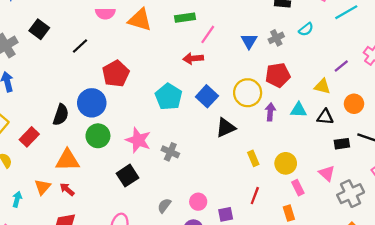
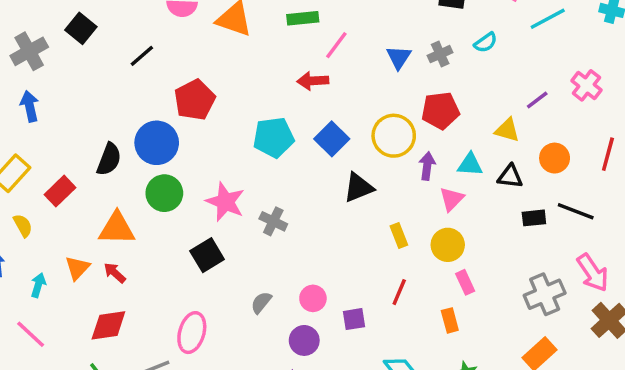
cyan pentagon: (169, 97) -> (274, 137), turned 30
pink triangle: (327, 173) -> (452, 199), moved, turned 30

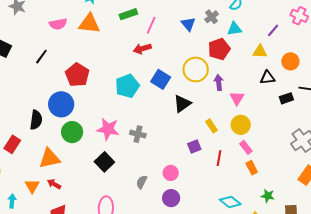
cyan triangle: (470, 165) -> (234, 29), moved
pink rectangle: (465, 282) -> (246, 147), moved
purple square: (354, 319) -> (194, 146), moved

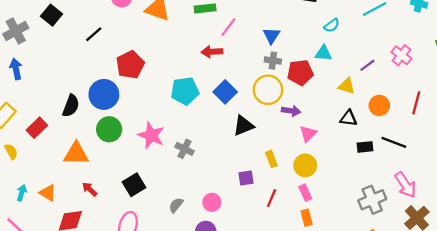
gray cross: (212, 17) -> (273, 61), moved, turned 32
purple arrow: (219, 82) -> (291, 111), turned 91
black square: (104, 162) -> (134, 185), moved
red arrow: (54, 184) -> (90, 189), moved
orange triangle: (32, 186) -> (48, 193), moved, turned -42

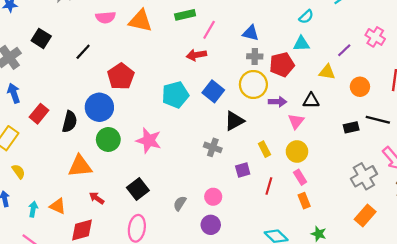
blue triangle: (272, 36) -> (251, 33), turned -42
black triangle: (348, 118) -> (311, 101), moved
red rectangle: (37, 128) -> (39, 114), moved
gray cross: (184, 149) -> (213, 147), moved

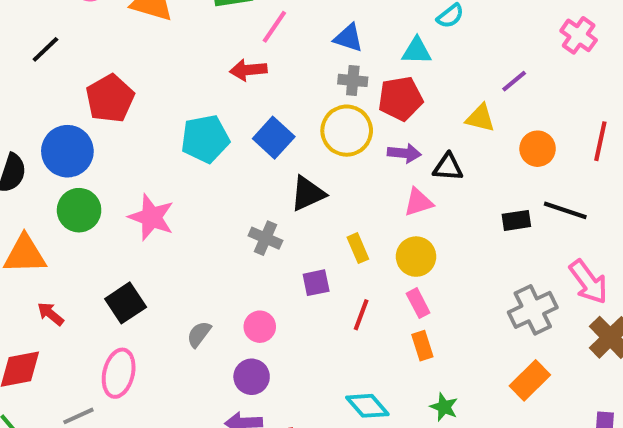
pink cross: (375, 37) -> (579, 35), moved
cyan triangle: (301, 44) -> (417, 51), moved
purple arrow: (277, 102) -> (404, 153), moved
pink triangle: (296, 121) -> (418, 202), turned 30

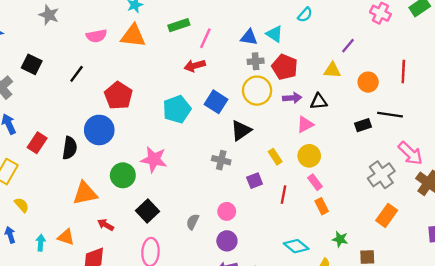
cyan triangle: (417, 51) -> (274, 34), moved, turned 42
red pentagon: (400, 99) -> (285, 67), turned -30
green circle: (79, 210) -> (123, 175), moved

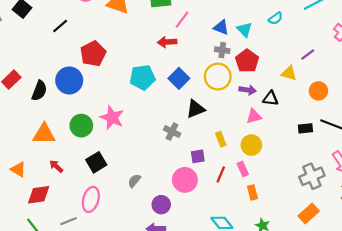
pink rectangle: (315, 182) -> (243, 169), moved
pink circle: (227, 211) -> (185, 180), moved, size x1.5

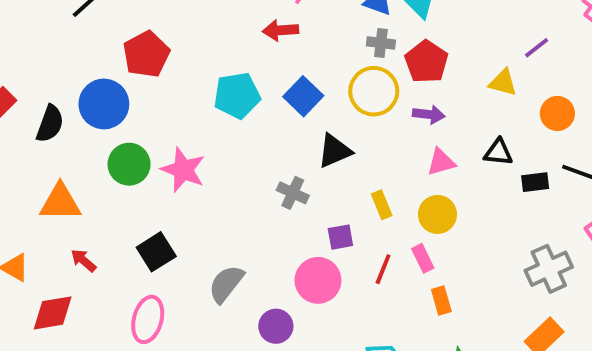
black triangle: (271, 98) -> (498, 152), moved
green circle: (81, 126) -> (129, 164), moved
gray semicircle: (134, 181) -> (226, 284), size x1.5

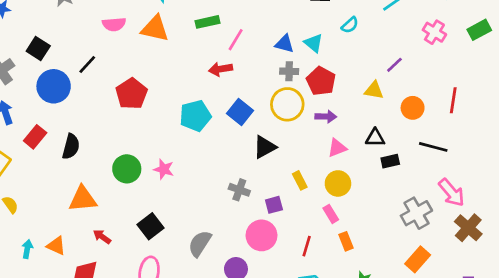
blue circle: (104, 104) -> (54, 86), moved
pink star: (183, 170) -> (164, 169), size x0.7
black rectangle: (535, 182) -> (390, 161), moved
gray cross: (293, 193) -> (239, 190), moved
red line: (383, 269) -> (307, 246), moved

